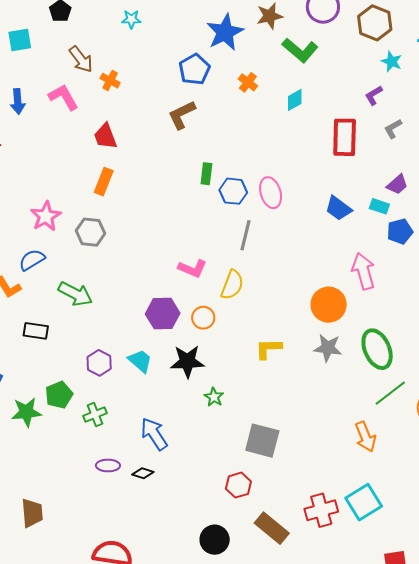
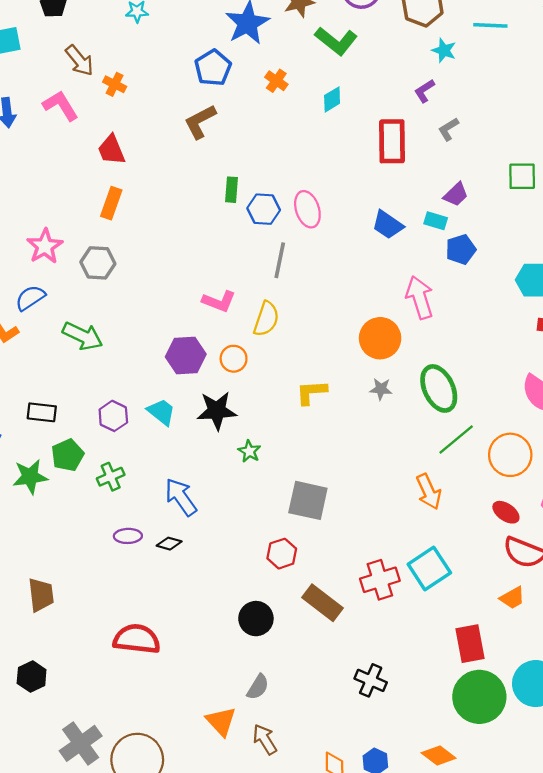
black rectangle: (36, 331) -> (42, 412), moved
gray star: (328, 348) -> (381, 389), size x0.7

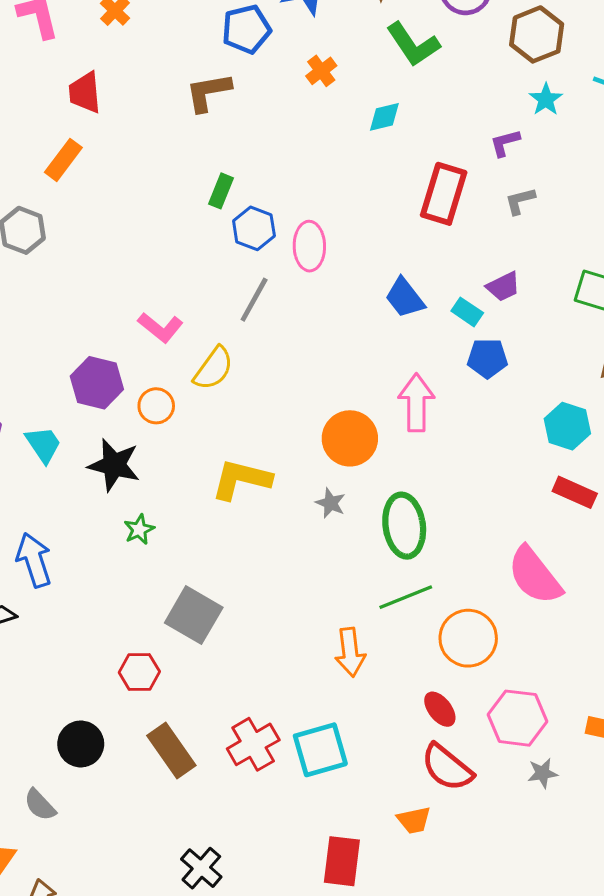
yellow L-shape: (311, 392) -> (241, 479), size x1.4
red cross: (380, 580) -> (253, 744), turned -30
gray semicircle: (258, 687) -> (40, 805), moved, turned 88

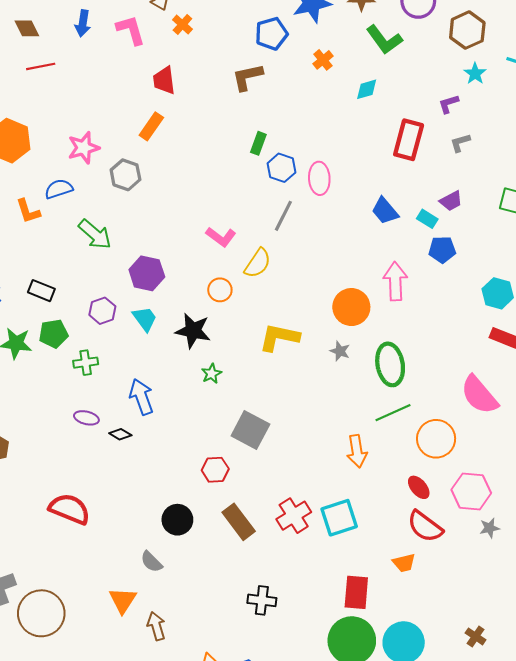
purple hexagon: (97, 383) -> (147, 273), moved
black cross: (201, 868) -> (262, 600), turned -32

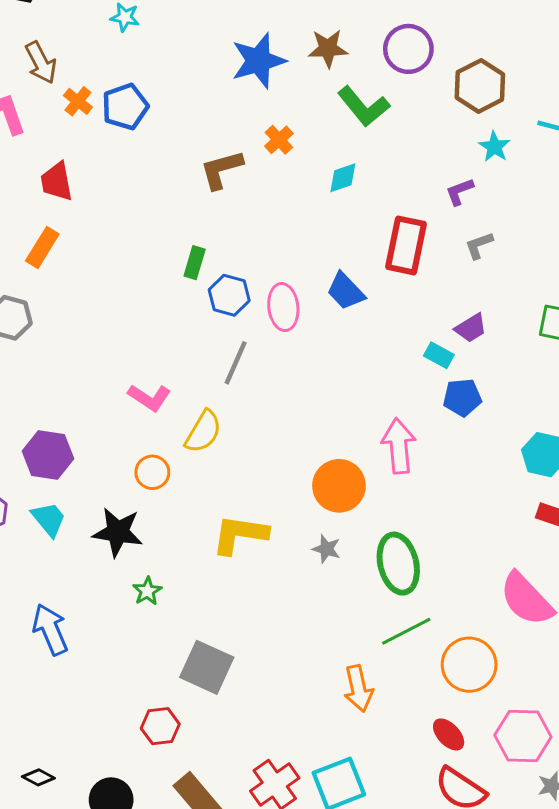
blue pentagon: (271, 34) -> (125, 107), moved
brown L-shape: (247, 77) -> (221, 169), moved
blue trapezoid: (385, 211) -> (346, 291), moved
black diamond: (120, 434) -> (38, 777), moved

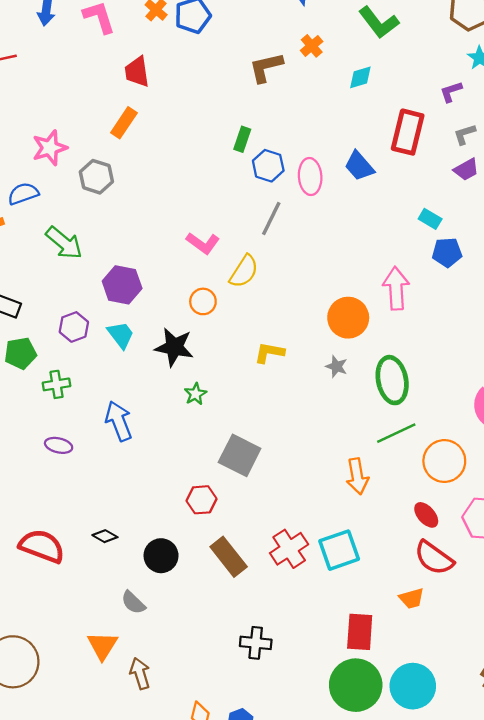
purple trapezoid: (471, 328) -> (466, 169), moved
yellow L-shape: (240, 534) -> (269, 353), size x0.7

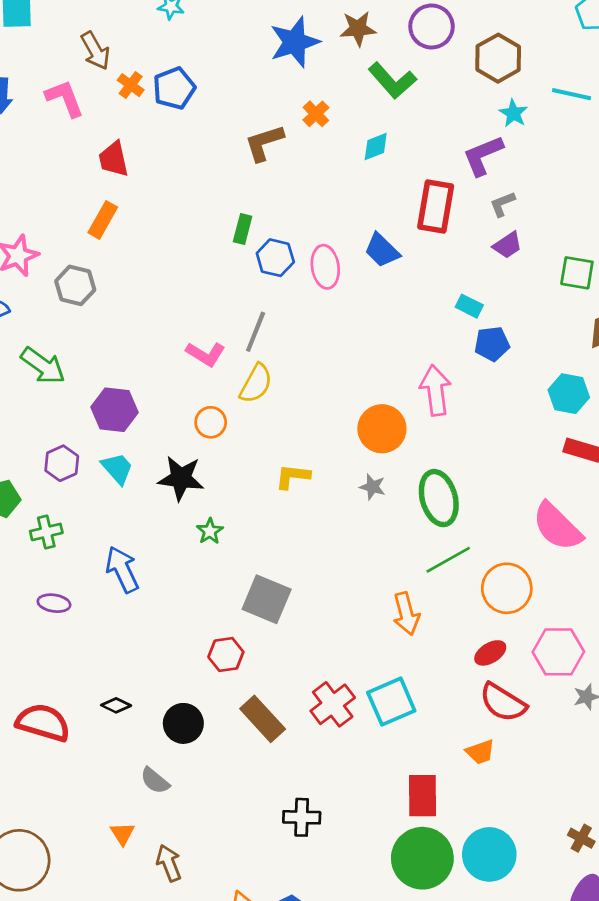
purple L-shape: (451, 92) -> (483, 155), size x1.6
gray line: (271, 219) -> (256, 332), moved
red ellipse: (426, 515) -> (490, 653), turned -76
orange triangle: (102, 646) -> (122, 834), size x0.7

